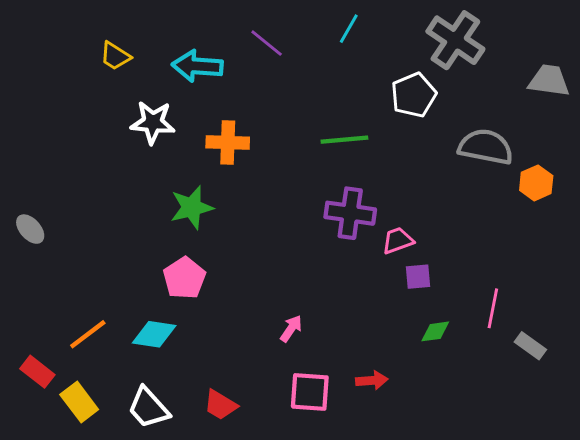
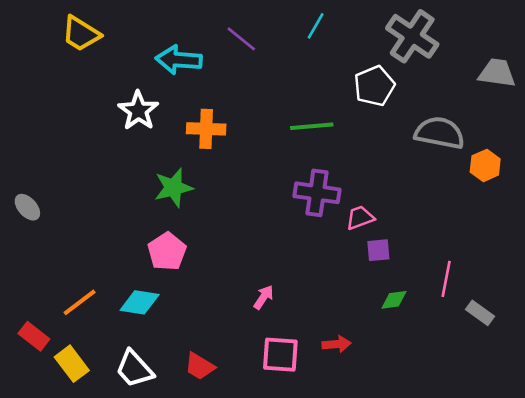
yellow trapezoid: (115, 56) -> (81, 34), moved, size x1.4
white star: (153, 122) -> (138, 111), turned 30

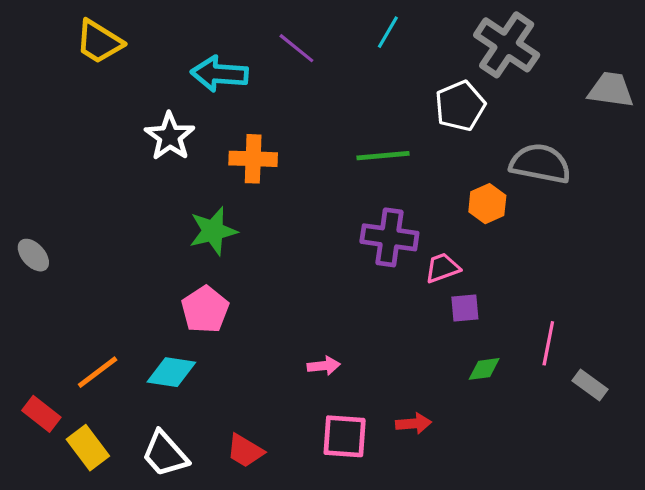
orange hexagon: (485, 165) -> (487, 204), moved
pink arrow: (263, 297) -> (324, 366), turned 50

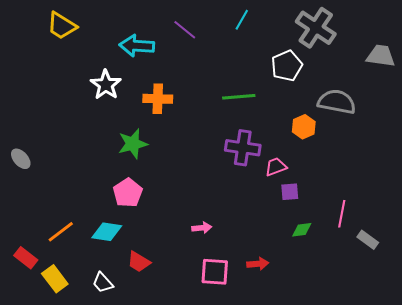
red trapezoid: (245, 451) -> (139, 262), moved
white trapezoid: (165, 454) -> (103, 283), size x0.7

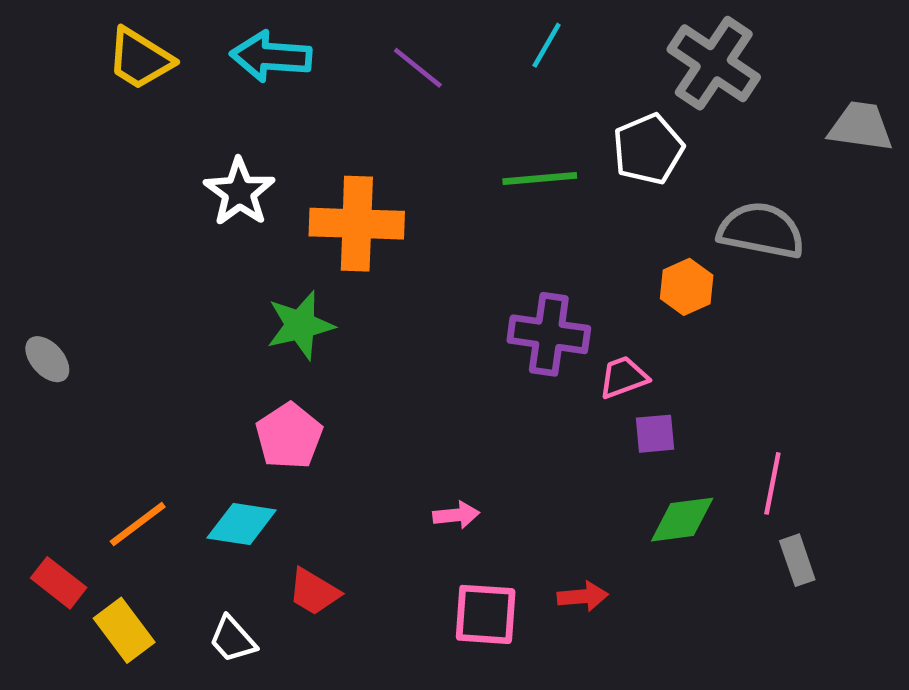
cyan arrow: (137, 46) -> (271, 56), moved
green line: (239, 97) -> (540, 178), moved
orange cross: (158, 99) -> (357, 224), size x1.4
green diamond: (302, 230) -> (682, 520), size x1.4
gray rectangle: (368, 240) -> (797, 560), moved, turned 35

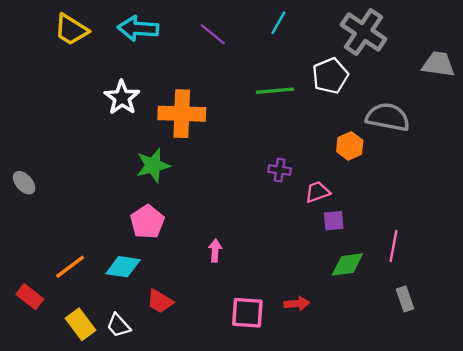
purple cross: (549, 334) -> (280, 170), size x0.6
pink arrow: (456, 515) -> (215, 251), moved, turned -80
gray rectangle: (797, 560) -> (405, 299), moved
yellow rectangle: (124, 630) -> (80, 324), moved

